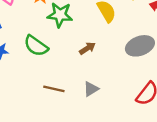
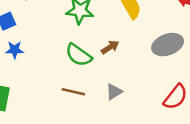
green semicircle: (36, 46) -> (79, 55), moved

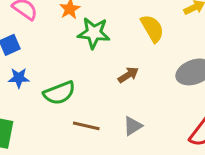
green semicircle: (79, 55) -> (59, 93), moved, turned -56

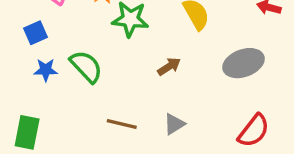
green semicircle: (59, 93) -> (86, 66), moved, turned -112

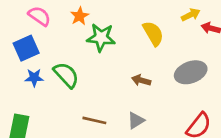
blue square: (36, 33) -> (26, 48), size x1.4
brown arrow: (169, 66) -> (141, 80), moved, turned -132

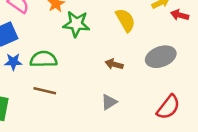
green semicircle: (66, 75) -> (44, 59), turned -48
brown line: (94, 120) -> (45, 91), moved

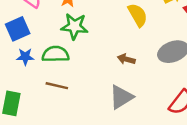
green star: (76, 24) -> (74, 26), moved
gray triangle: (109, 102) -> (121, 97), size x1.5

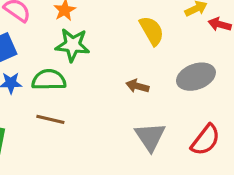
gray triangle: (121, 97) -> (150, 137), moved, turned -32

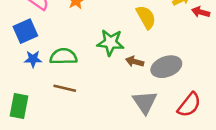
green star: (73, 45) -> (110, 43), moved
gray ellipse: (196, 77) -> (166, 67), moved

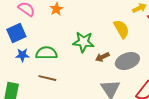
yellow semicircle: (146, 17) -> (121, 29), moved
brown arrow: (135, 62) -> (102, 57), turned -40

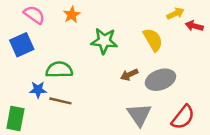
green star: (83, 42) -> (104, 41), moved
blue star: (22, 55) -> (38, 90), moved

